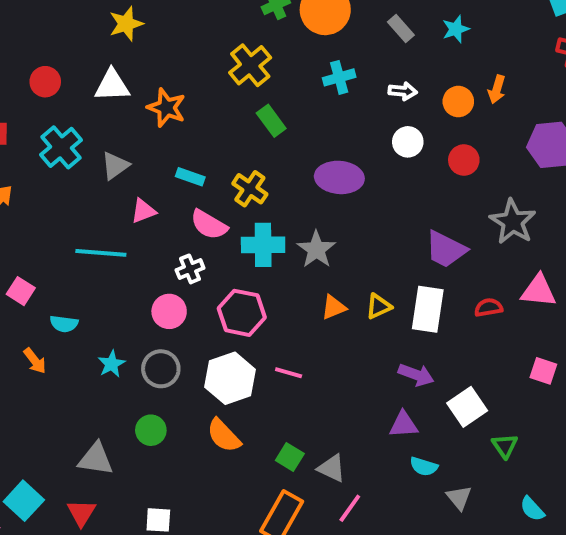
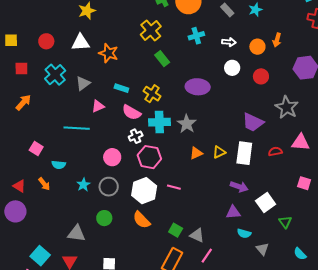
white cross: (190, 269) -> (136, 136), moved

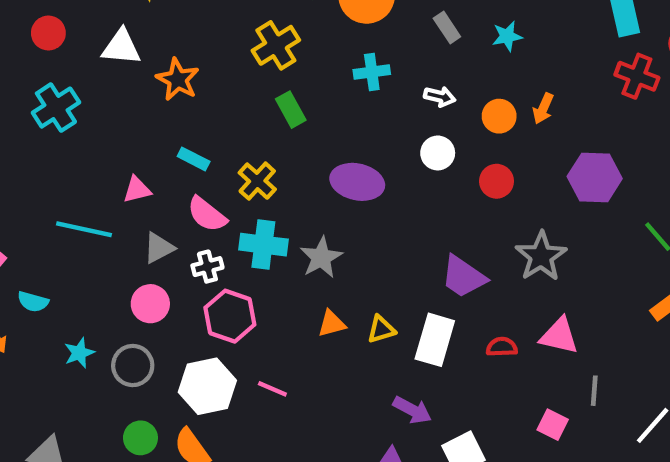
gray triangle: (83, 83) -> (159, 248), moved
green circle: (104, 218) -> (140, 438), moved

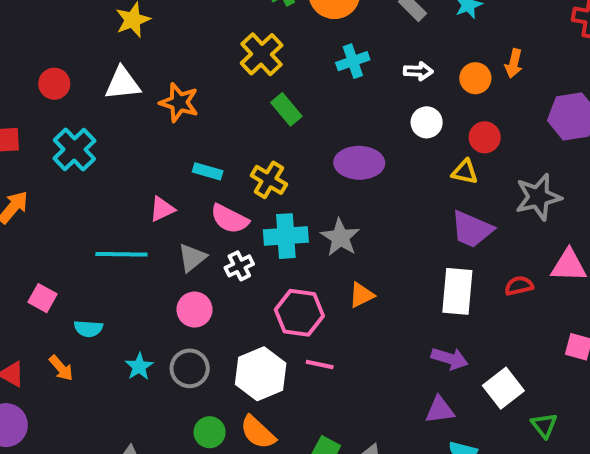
gray star: (541, 256) -> (538, 197), turned 30
pink hexagon: (230, 316) -> (299, 313), moved
yellow triangle: (381, 329) -> (465, 172), moved, turned 40

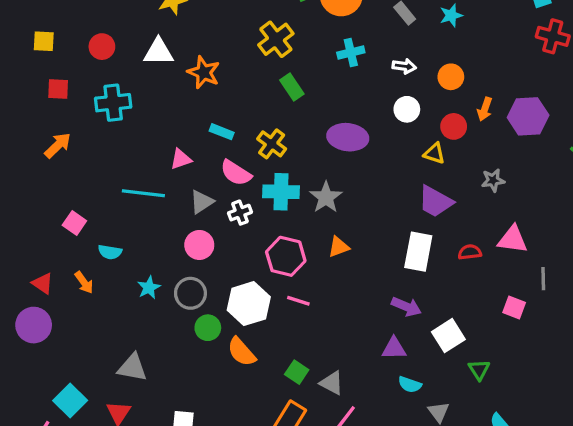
orange arrow: (514, 63) -> (485, 109), moved
cyan cross: (74, 150) -> (113, 103), turned 32
gray star: (538, 197) -> (493, 180), size x0.6
green circle: (210, 432) -> (208, 328), moved

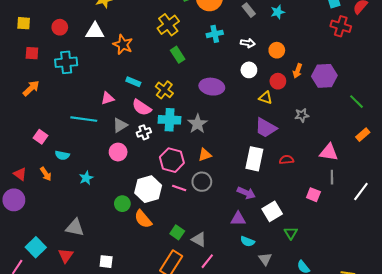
pink triangle: (513, 240) -> (329, 152), moved
gray circle: (190, 293) -> (202, 182), moved

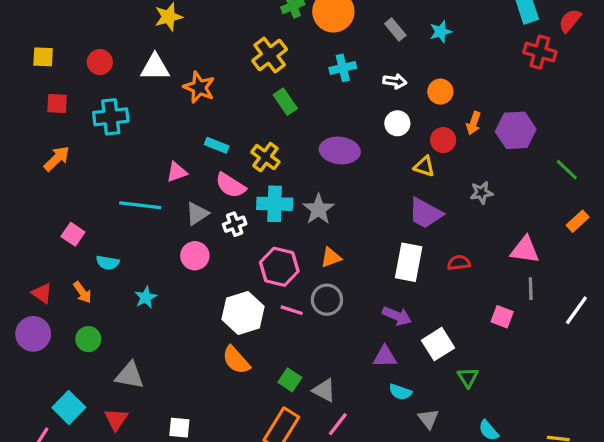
green circle: (122, 204) -> (88, 339), moved

